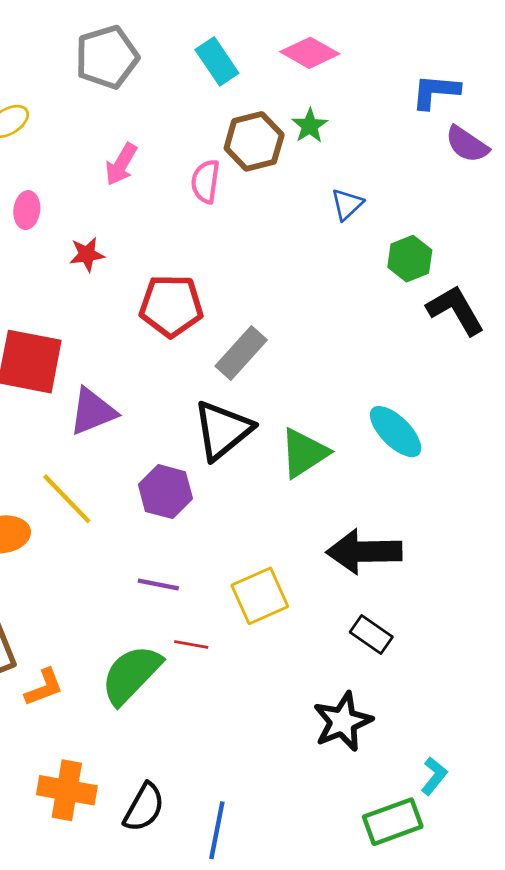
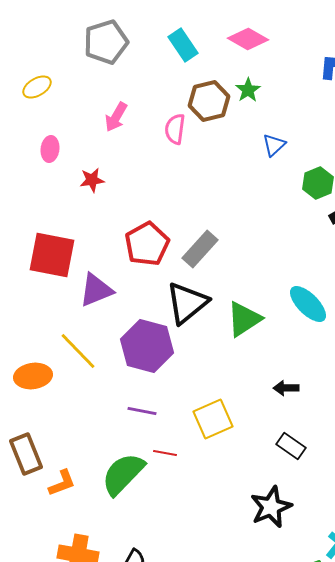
red pentagon: (171, 306) -> (147, 244), moved, turned -30
purple hexagon: (165, 492) -> (147, 346), size x1.4
black arrow: (364, 552) -> (286, 388), size x0.5

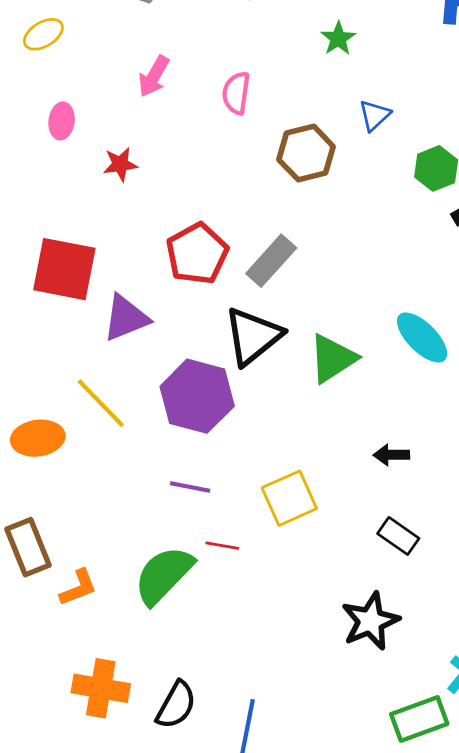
brown hexagon: (209, 101) -> (306, 153), moved

